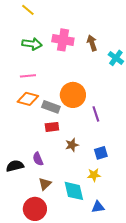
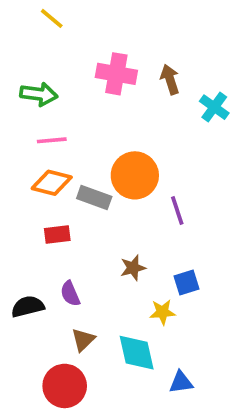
green arrow: (32, 44) -> (39, 94), moved
red rectangle: (52, 127) -> (57, 234), moved
yellow star: (94, 175) -> (163, 312), moved

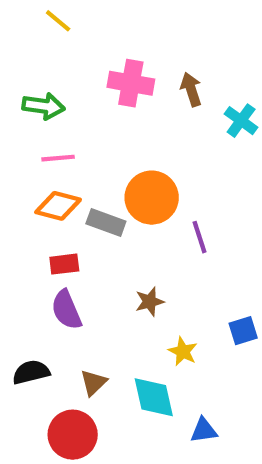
blue square: (187, 283) -> (243, 331), moved
purple semicircle: (70, 294) -> (66, 310), moved, size x1.4
black semicircle: (28, 307) -> (31, 372), moved
yellow star: (163, 312) -> (183, 351), turned 30

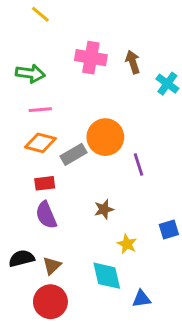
gray rectangle: (106, 222) -> (74, 154), turned -50
brown triangle: (93, 383) -> (52, 266), moved

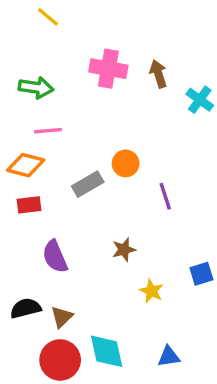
orange circle: (105, 137) -> (126, 163), size x0.6
orange diamond: (40, 143) -> (26, 165), moved
red rectangle: (45, 183) -> (29, 205), moved
cyan diamond: (107, 276) -> (107, 351), moved

